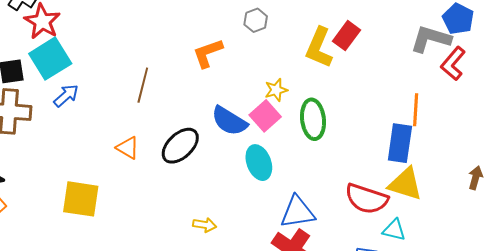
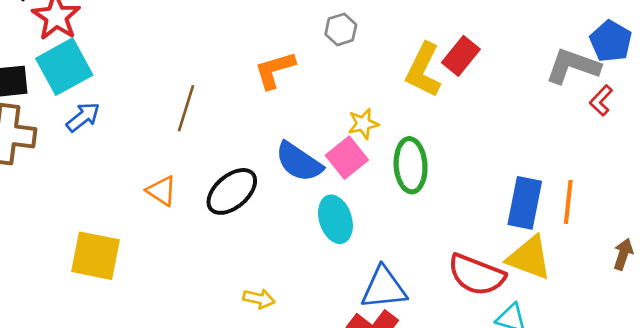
red L-shape: (453, 64) -> (601, 100), size x0.7
orange line: (416, 110) -> (568, 202), moved

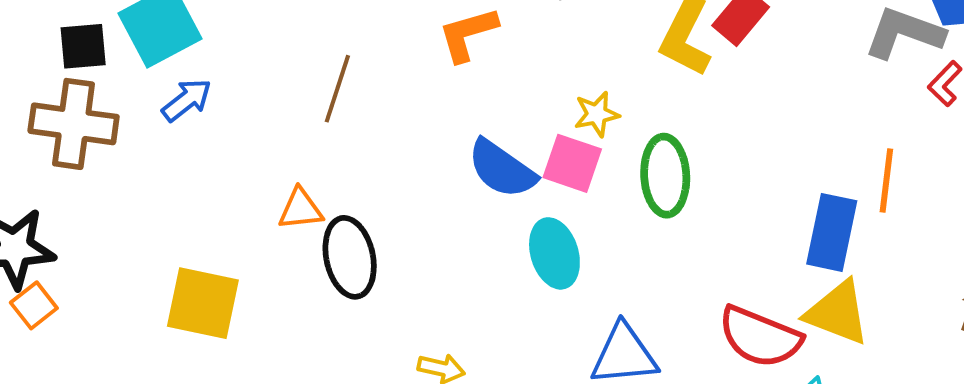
pink square: (347, 158) -> (572, 163), turned -33
orange triangle: (162, 191) -> (301, 209), turned -40
black ellipse: (232, 191) -> (350, 257), moved, turned -62
orange line: (568, 202) -> (886, 181), moved

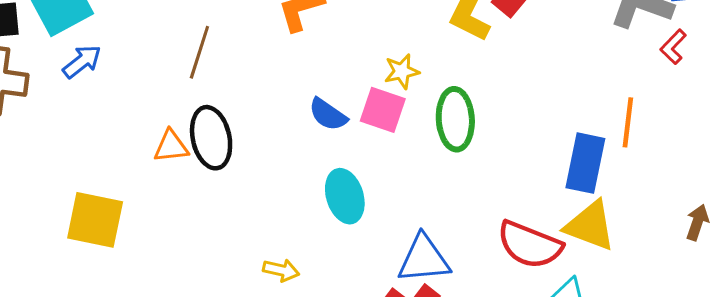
blue semicircle: (502, 169) -> (328, 114), size x0.7
cyan ellipse: (554, 253) -> (345, 196), moved
black ellipse: (350, 257) -> (211, 138), moved

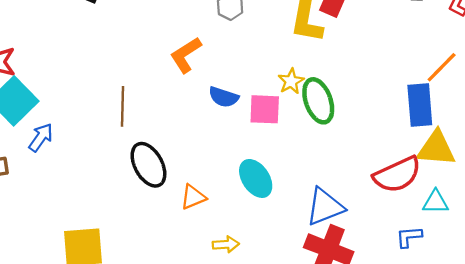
yellow star: (402, 71) -> (291, 81), moved
blue semicircle: (328, 114) -> (224, 97), moved
orange line: (628, 122) -> (442, 67), turned 54
orange triangle: (171, 146) -> (193, 197), moved
red semicircle: (530, 245) -> (397, 175), turned -30

